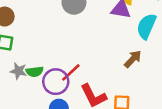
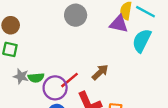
brown arrow: (133, 59) -> (100, 72), moved

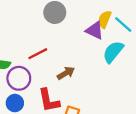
red line: (70, 80) -> (38, 54), moved

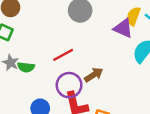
purple circle: (19, 78) -> (69, 85), moved

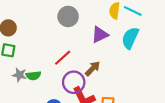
purple triangle: (123, 28) -> (100, 35), moved, turned -36

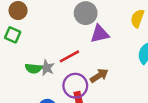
purple triangle: (100, 35) -> (100, 34), moved
gray star: (19, 75) -> (47, 68), moved

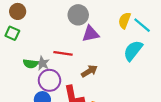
red line: (69, 56) -> (63, 53), turned 36
purple circle: (75, 86) -> (49, 80), moved

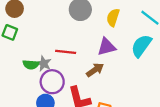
yellow semicircle: (125, 20) -> (113, 17), moved
purple triangle: (90, 34) -> (107, 47), moved

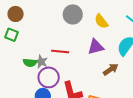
yellow semicircle: (113, 17) -> (101, 21), turned -56
brown arrow: (95, 70) -> (111, 69), moved

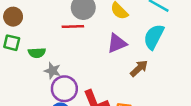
red line: (60, 51) -> (73, 26), moved
green semicircle: (30, 63) -> (37, 53), moved

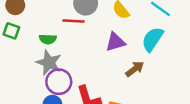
green semicircle: (37, 53) -> (48, 39), moved
gray star: (52, 71) -> (49, 63), size x1.5

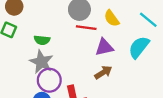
red line: (73, 21) -> (86, 28), moved
brown arrow: (135, 69) -> (103, 72), moved

